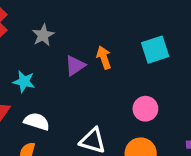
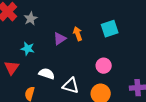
gray star: (43, 35) -> (31, 19), moved
white semicircle: (37, 122) -> (47, 74), moved

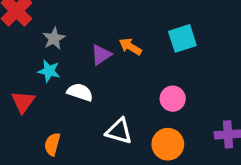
gray star: (31, 19) -> (54, 38), moved
orange arrow: (78, 34) -> (130, 47), turned -40
white semicircle: (47, 74) -> (80, 92), moved

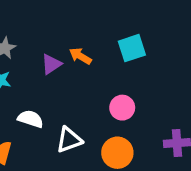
white semicircle: (80, 92) -> (30, 119), moved
white triangle: (119, 131) -> (69, 140), turned -36

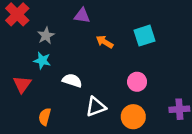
purple triangle: (51, 64) -> (82, 16), moved, turned 42
white semicircle: (30, 119) -> (72, 81), moved

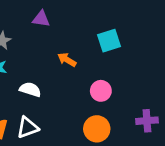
orange arrow: (105, 42) -> (67, 60), moved
white triangle: (96, 107) -> (28, 127), moved

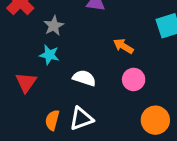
pink circle: (101, 91) -> (134, 79), moved

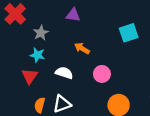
orange arrow: (123, 46) -> (82, 48), moved
red triangle: (26, 82) -> (30, 76), moved

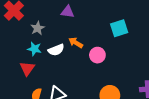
white semicircle: (64, 73) -> (56, 50), moved, turned 140
pink circle: (102, 74) -> (97, 55), moved

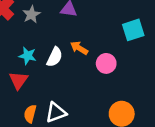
gray star: (38, 28) -> (31, 14), moved
white semicircle: (56, 50) -> (55, 57), turned -42

